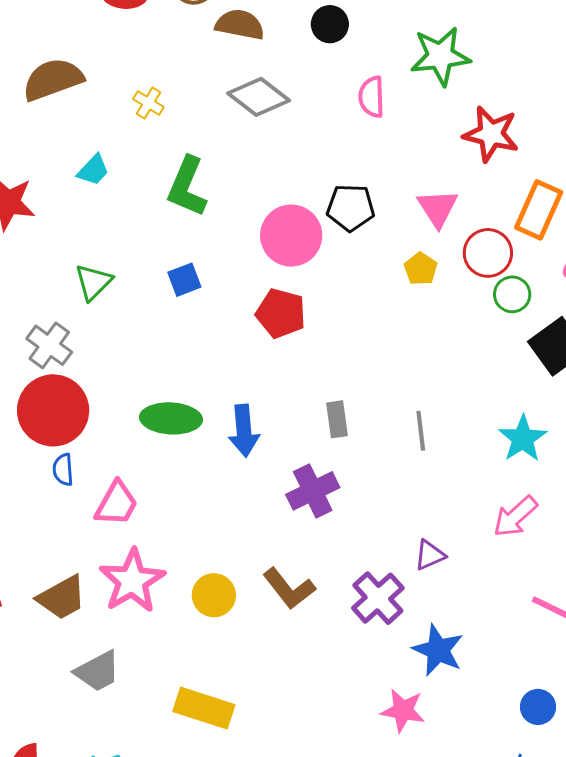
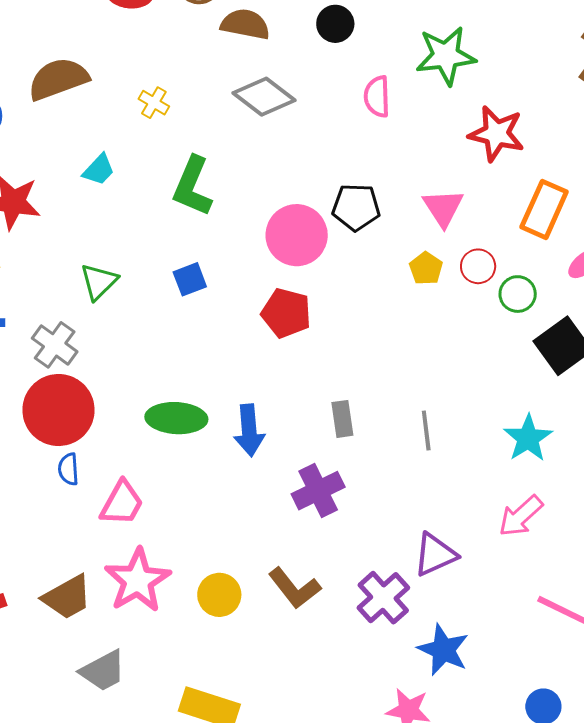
red circle: (488, 253) -> (478, 266), moved, size x0.7
purple triangle: (430, 555) -> (435, 555), size x1.4

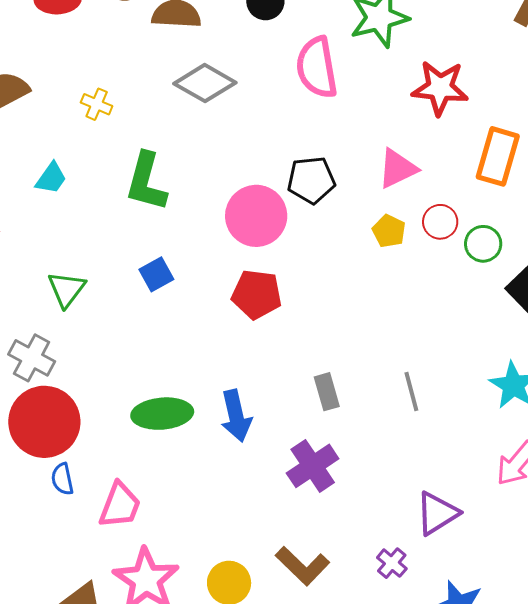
pink semicircle: (377, 97) -> (317, 68), size x1.5
pink triangle: (443, 208) -> (397, 169), turned 45
purple cross: (383, 598) -> (392, 563), size x0.6

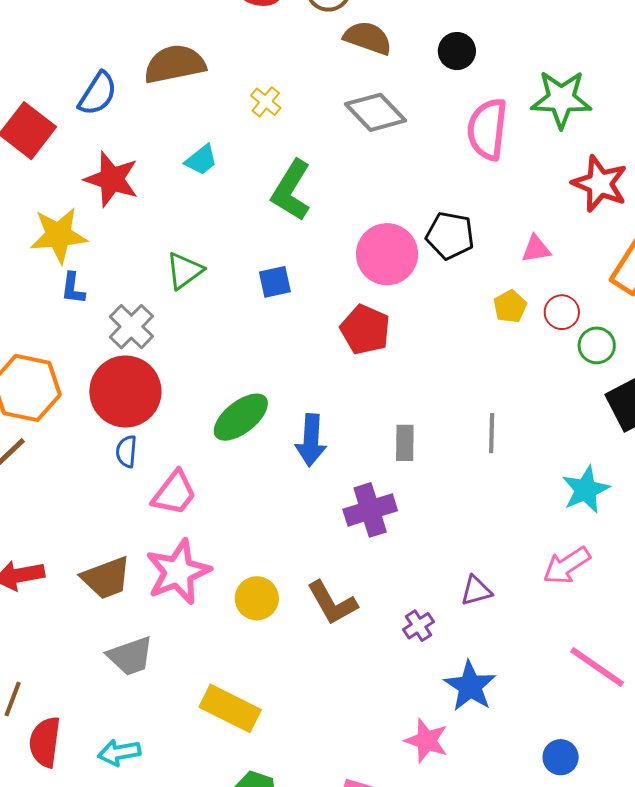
pink triangle: (397, 169) -> (536, 249), size x0.7
gray line: (411, 391) -> (492, 433), moved
green ellipse: (162, 414) -> (241, 417), turned -50
purple triangle: (437, 513) -> (476, 591), size x0.7

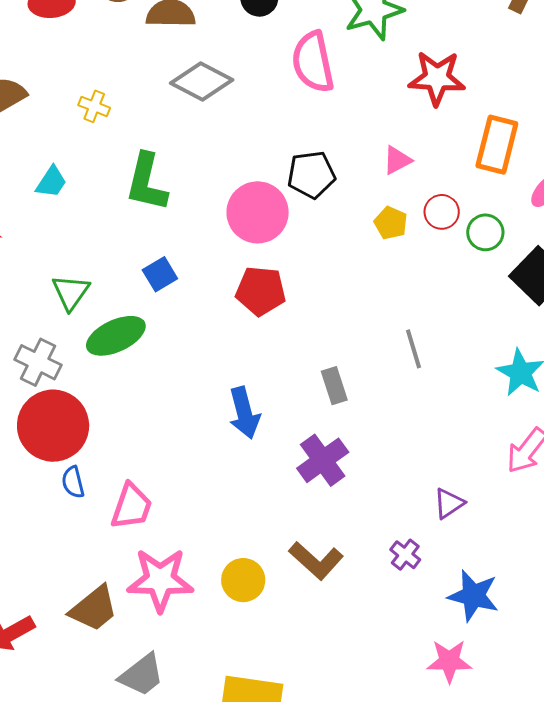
green ellipse: (241, 417) -> (116, 336), moved, turned 32
pink star: (178, 572) -> (160, 580), turned -30

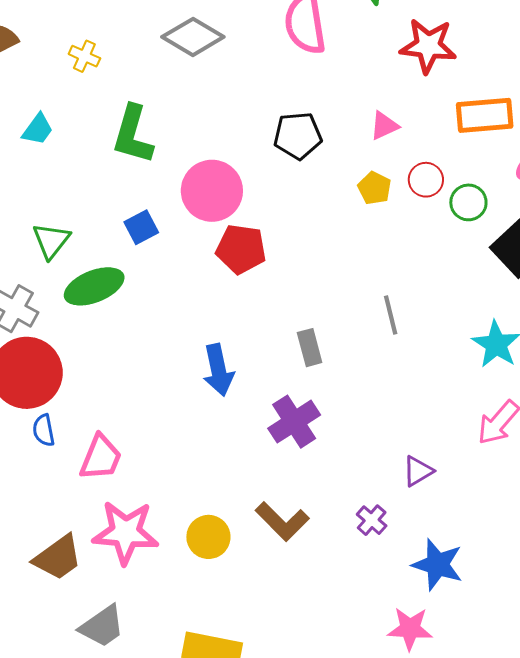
orange rectangle: (497, 145) -> (485, 115), turned 68
pink circle: (258, 212) -> (212, 191), moved

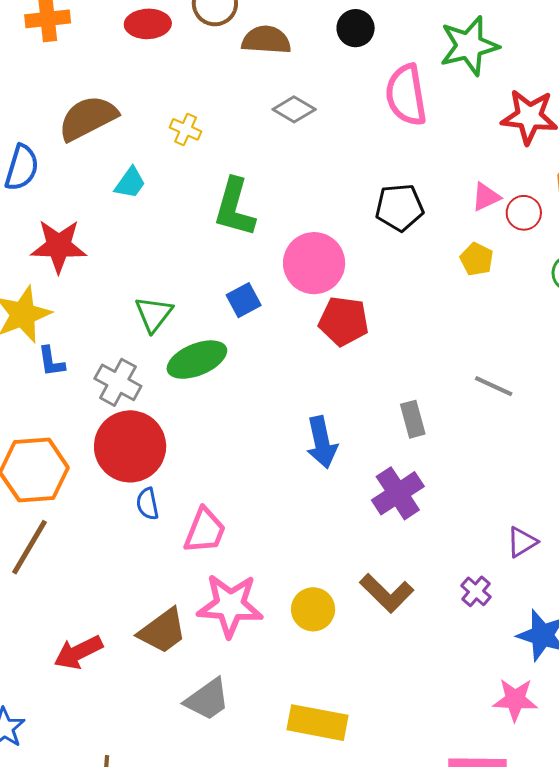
gray diamond: (193, 37) -> (294, 109), size x0.7
cyan trapezoid: (38, 129) -> (130, 183), moved
red circle: (426, 180) -> (524, 213), moved
gray line: (391, 315) -> (494, 386), turned -51

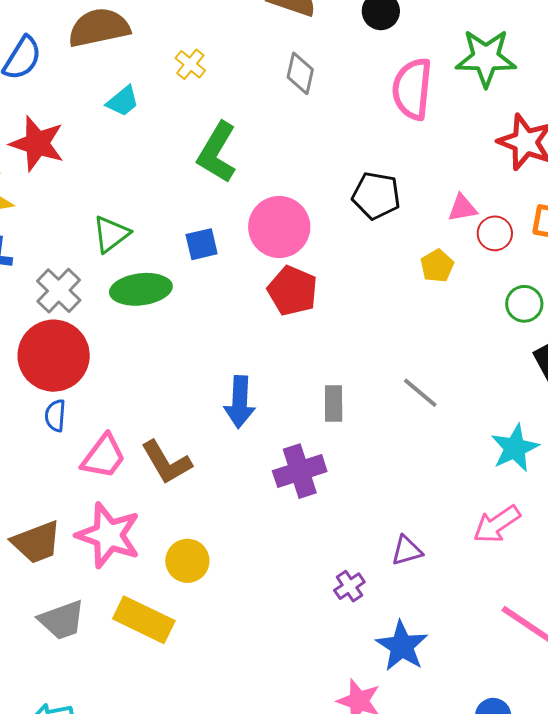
gray diamond: (294, 109) -> (300, 73), turned 57
brown L-shape: (387, 593) -> (166, 462), moved
yellow rectangle: (317, 723) -> (144, 620), moved

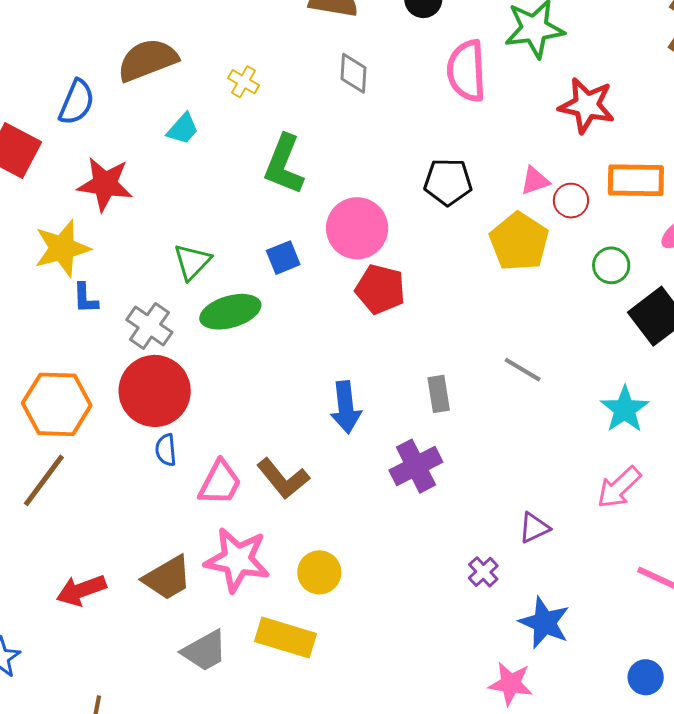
yellow pentagon: (437, 266) -> (519, 242), size x1.8

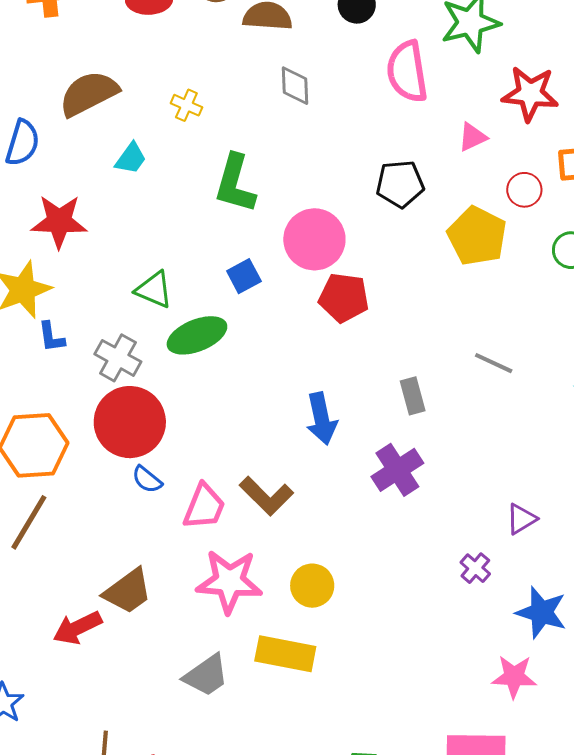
pink triangle: (535, 181) -> (472, 137), moved
green triangle: (192, 262) -> (154, 290), turned -45
blue semicircle: (166, 450) -> (147, 480), turned -40
brown trapezoid: (167, 578) -> (128, 591), moved

